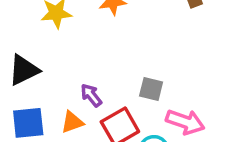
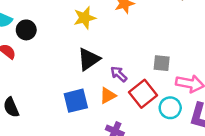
black triangle: (24, 70) -> (89, 59), moved

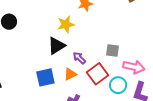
yellow star: (85, 18) -> (66, 24), moved

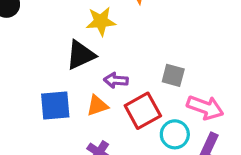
purple arrow: (79, 58) -> (116, 80), turned -48

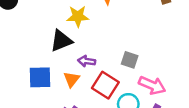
orange triangle: (97, 106) -> (72, 79), turned -36
red square: (143, 111) -> (105, 85), turned -32

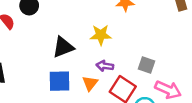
yellow star: (78, 16) -> (101, 35), moved
black triangle: (61, 41) -> (63, 47), moved

